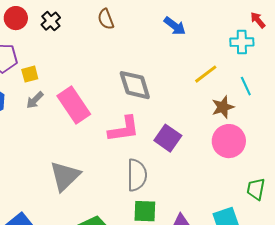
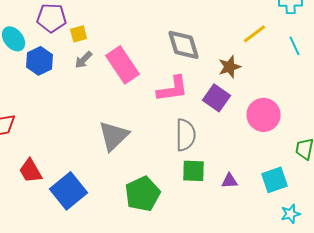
brown star: (223, 107) -> (230, 67), moved
pink circle: (229, 141) -> (264, 115), moved

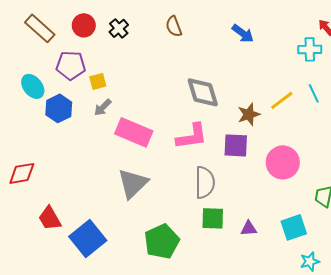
yellow line: (255, 34) -> (282, 100), moved
pink rectangle: (123, 65) -> (134, 132), moved, turned -33
purple square: (217, 98) -> (236, 145), turned -32

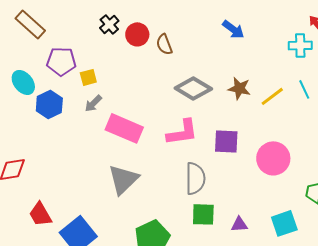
red circle: (84, 25) -> (137, 34), moved
brown semicircle: (174, 26) -> (164, 44), moved
gray diamond: (203, 92) -> (193, 88), turned -42
brown star: (249, 114) -> (239, 88), moved, turned 30

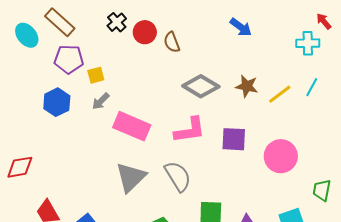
brown rectangle: (30, 24) -> (60, 22), moved
cyan ellipse: (23, 82) -> (27, 35), moved
cyan line: (304, 89) -> (312, 87), turned 54
gray semicircle: (195, 178) -> (178, 176), moved, turned -32

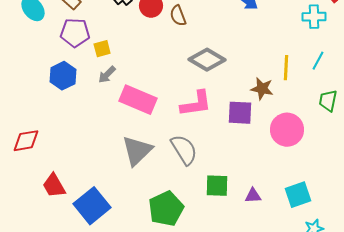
brown star: (247, 86) -> (262, 89), moved
yellow line: (280, 94) -> (286, 68), turned -50
green trapezoid: (322, 190) -> (328, 101), moved

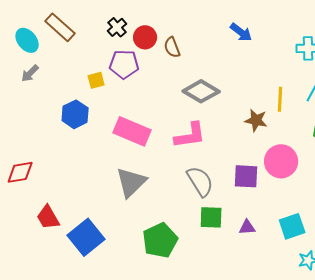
purple pentagon: (75, 33) -> (124, 64), moved
gray arrow: (107, 75) -> (30, 73), moved
blue hexagon: (63, 76) -> (75, 114), moved
purple square: (240, 113) -> (246, 176), moved
gray semicircle: (184, 150) -> (200, 181), moved

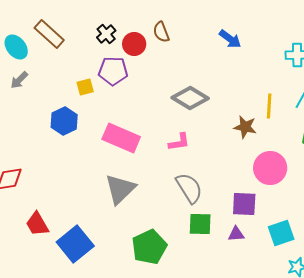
brown semicircle: (172, 47) -> (161, 32), moved
pink L-shape: (190, 135) -> (179, 142), size x0.7
purple square: (246, 176) -> (244, 204), moved

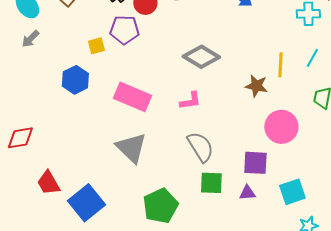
gray triangle: (120, 189) -> (131, 148), turned -32

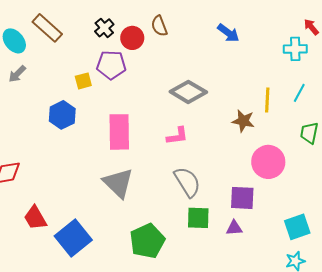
pink rectangle: (132, 97) -> (119, 132), turned 66
cyan square: (292, 192) -> (297, 227), moved

